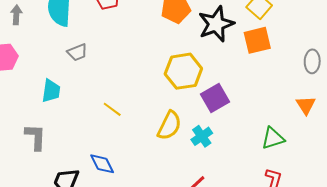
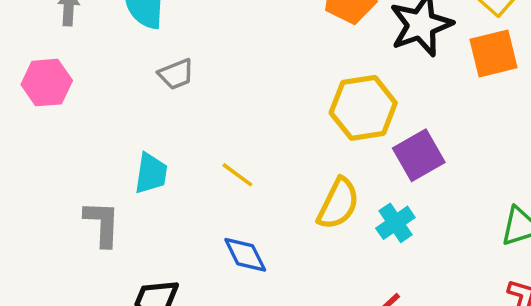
cyan trapezoid: (51, 91) -> (151, 173), moved
blue diamond: (102, 164) -> (245, 255), moved

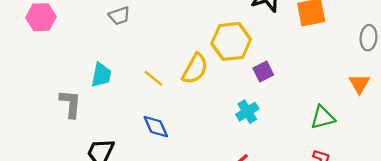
purple square: (419, 155) -> (263, 72), size x0.7
yellow semicircle: (338, 204) -> (195, 69), moved

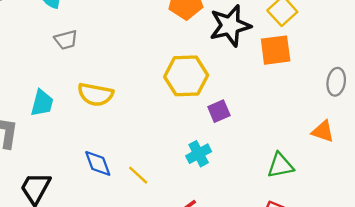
yellow semicircle: (195, 69) -> (95, 95), moved, turned 68
yellow line: (153, 78) -> (138, 175), moved
orange triangle: (359, 84) -> (323, 131), turned -45

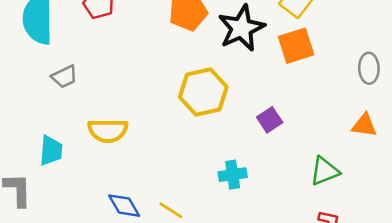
purple square: (219, 111) -> (270, 120), moved
cyan cross: (199, 154) -> (233, 175), turned 30

